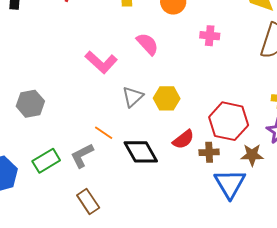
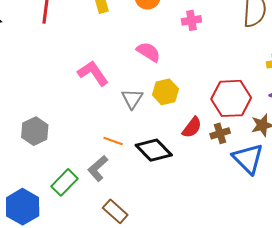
pink semicircle: (147, 44) -> (149, 52), moved
pink L-shape: (101, 62) -> (93, 73), turned -152

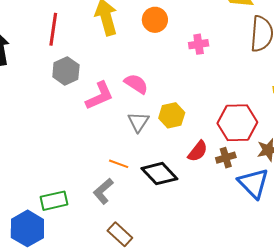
pink semicircle: (149, 52) -> (136, 84), moved
pink L-shape: (93, 73) -> (99, 96), turned 100
gray hexagon: (35, 131) -> (66, 71), moved
green rectangle: (64, 182) -> (54, 201), moved, turned 32

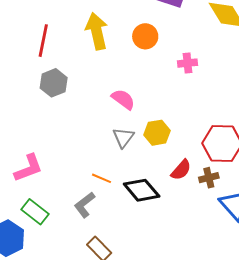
pink L-shape: (99, 96) -> (28, 168), moved
green rectangle: (54, 201) -> (35, 212), turned 48

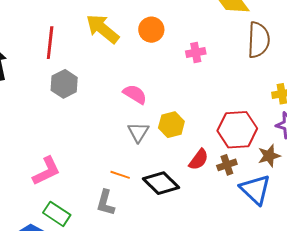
yellow arrow: (97, 31) -> (102, 29), turned -33
gray L-shape: (85, 205) -> (106, 203), turned -32

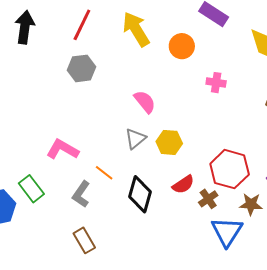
brown cross: (227, 165) -> (208, 199), turned -36
pink L-shape: (46, 171) -> (62, 149), moved, turned -144
black diamond: (161, 183) -> (140, 194), turned 42

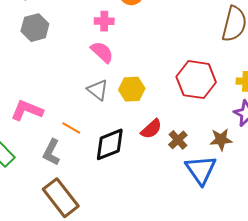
pink cross: (216, 83) -> (104, 21), moved
gray triangle: (135, 139) -> (98, 90), turned -35
red hexagon: (230, 169) -> (196, 80), moved
black diamond: (140, 194) -> (110, 144), turned 60
brown rectangle: (84, 240) -> (61, 198), size x1.5

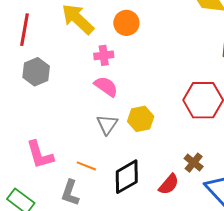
gray triangle: (98, 90) -> (107, 124), turned 35
pink L-shape: (27, 110) -> (40, 155), turned -120
red semicircle: (151, 129) -> (169, 184), moved

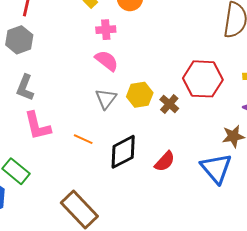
gray hexagon: (36, 72) -> (19, 40), moved
brown cross: (194, 163) -> (169, 104), moved
gray L-shape: (70, 193) -> (25, 88), moved

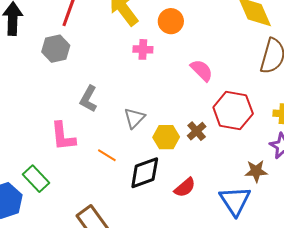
pink semicircle: (107, 61) -> (202, 70), moved
gray L-shape: (25, 88) -> (88, 99), moved
yellow hexagon: (140, 95) -> (166, 137), moved

